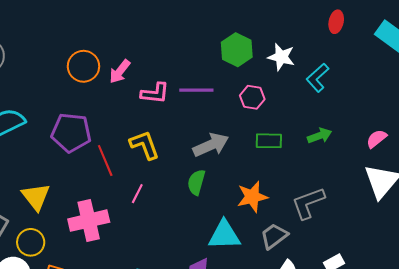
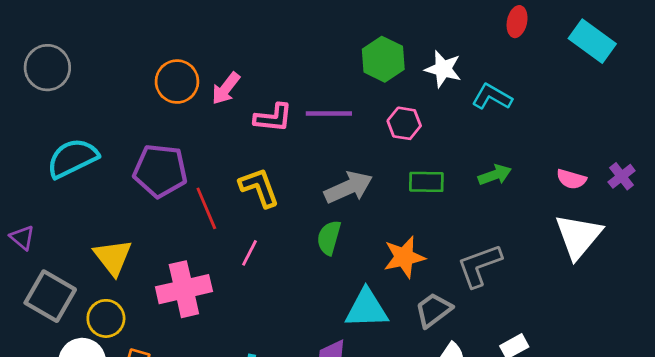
cyan L-shape: (318, 78) -> (492, 97), turned 72
pink semicircle: (377, 139) -> (571, 179), turned -125

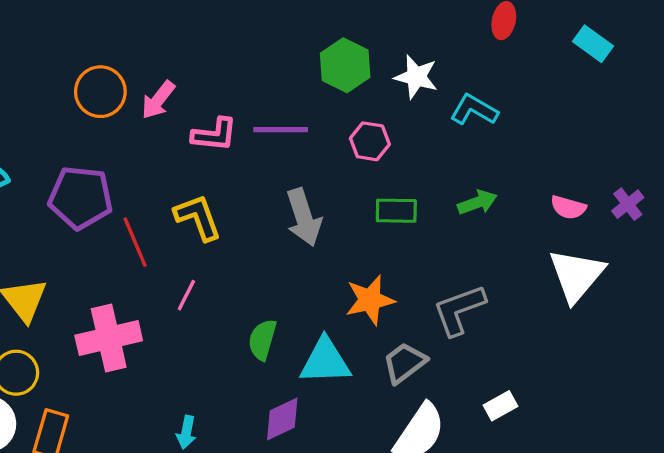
cyan rectangle: (592, 41) -> (593, 44), size x0.7
gray arrow: (348, 187) -> (304, 217), turned 96
green semicircle: (329, 238) -> (262, 340), moved

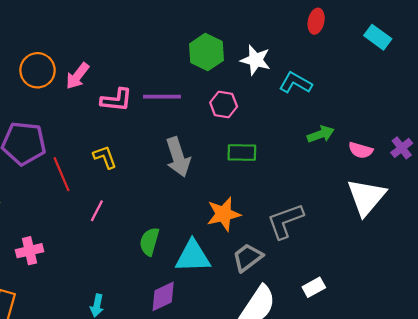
green arrow: (477, 202) -> (321, 134), moved
yellow L-shape: (198, 217) -> (105, 157), size x0.7
pink cross: (109, 338) -> (30, 251), moved, size x0.6

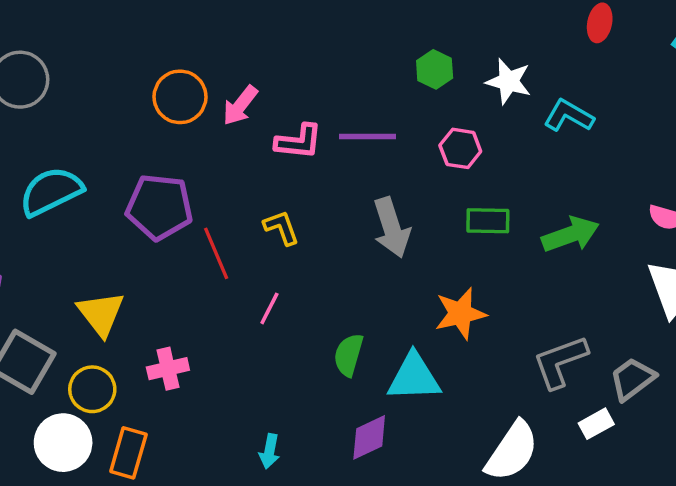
green hexagon: (206, 52) -> (435, 69), size x0.7
green arrow: (321, 134) -> (570, 234), moved, size x1.4
gray L-shape: (285, 221) -> (560, 362), moved
gray trapezoid: (248, 258) -> (632, 379), moved

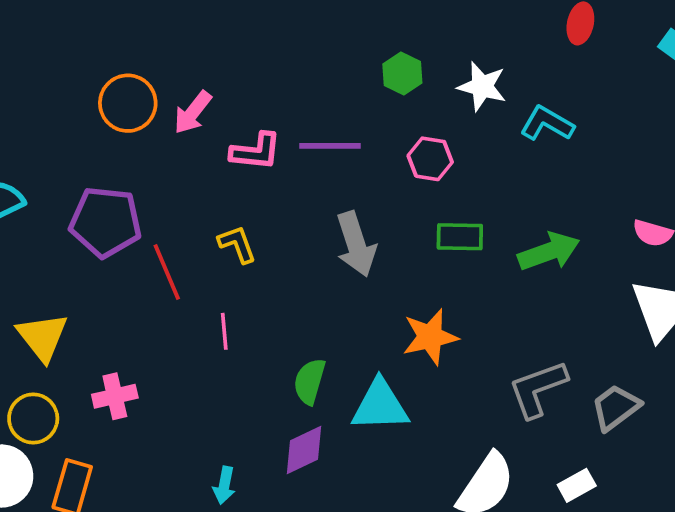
pink line: (269, 308) -> (224, 331), turned -32
white rectangle: (596, 424) -> (577, 485), moved
purple diamond: (369, 437) -> (304, 450), moved

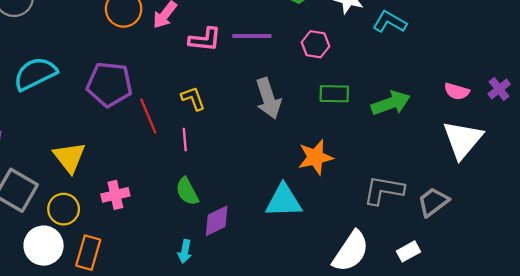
pink line: (224, 331) -> (185, 140), moved
green semicircle: (310, 381) -> (187, 191), moved, turned -44
gray L-shape: (538, 389) -> (384, 190), turned 30
purple diamond: (304, 450) -> (217, 221), moved

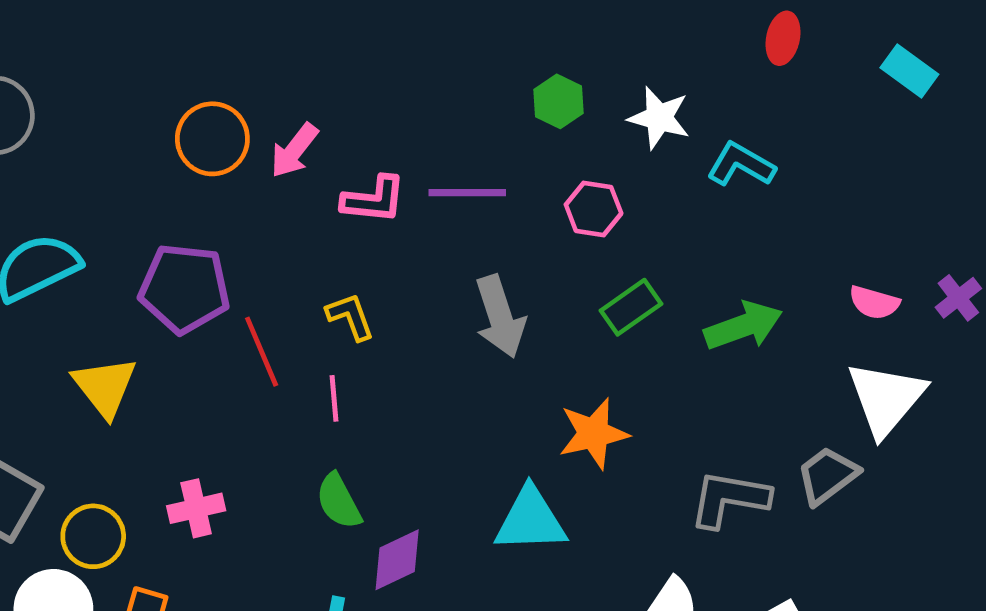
green rectangle: (334, 94) -> (631, 307), turned -36
yellow triangle: (69, 157) -> (105, 387), moved
gray trapezoid: (433, 202) -> (827, 476), moved

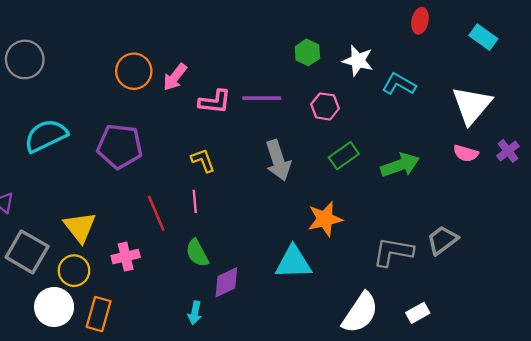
red line: (262, 352) -> (156, 213), moved
yellow triangle: (105, 387) -> (80, 227), moved
white triangle: (886, 398) -> (472, 105), moved

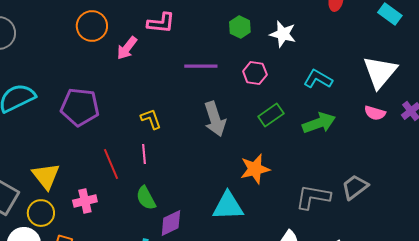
orange circle: (134, 71) -> (92, 26), moved
cyan L-shape: (399, 84) -> (318, 79), moved
pink L-shape: (215, 102) -> (161, 23), moved

